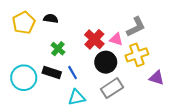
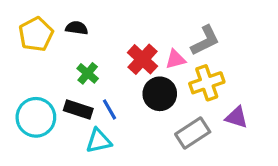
pink triangle: (116, 39) -> (175, 59), turned -32
gray rectangle: (112, 88) -> (193, 133), moved
cyan triangle: (77, 97) -> (99, 141), moved

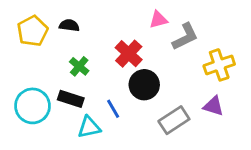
pink triangle: (175, 59) -> (158, 20), moved
yellow cross: (207, 83) -> (219, 65), moved
blue line: (110, 109) -> (113, 109), moved

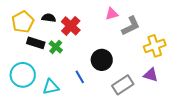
red cross: (129, 54) -> (71, 26), moved
black rectangle: (71, 99) -> (36, 43), moved
cyan triangle: (89, 127) -> (51, 87), moved

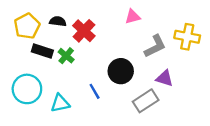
gray L-shape: (131, 26) -> (155, 46), moved
yellow cross: (155, 46) -> (187, 37), moved, turned 30
purple triangle: (151, 75) -> (165, 78), moved

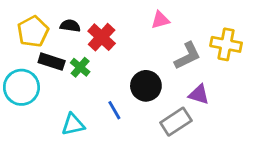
cyan circle: (27, 89) -> (21, 87), moved

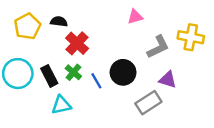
red cross: (102, 37) -> (77, 43), moved
black rectangle: (52, 62) -> (49, 76), moved, turned 45
green cross: (80, 67) -> (73, 72), moved
blue line: (114, 110) -> (96, 81), moved

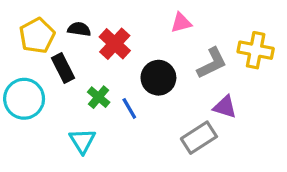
red cross: (77, 43) -> (115, 44), moved
black circle: (123, 72) -> (158, 78), moved
black rectangle: (49, 76) -> (63, 68), moved
cyan triangle: (61, 105) -> (82, 141), turned -50

